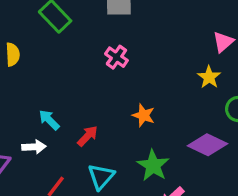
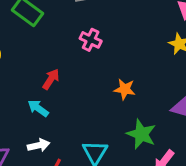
red arrow: (88, 136) -> (51, 79), moved
white arrow: (34, 147) -> (39, 145), moved

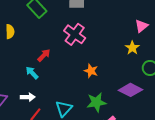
pink cross: (91, 40) -> (75, 34), size x1.5
green star: (141, 134) -> (96, 102), turned 30

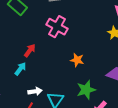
cyan arrow: (32, 73) -> (20, 69), turned 88
white arrow: (28, 97) -> (35, 91), moved

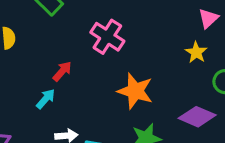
orange star: (77, 60) -> (135, 91), size x1.6

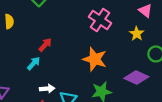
pink triangle: (208, 18) -> (145, 11), turned -40
pink cross: (107, 37) -> (100, 20), moved

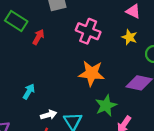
red arrow: (45, 45) -> (38, 37), moved

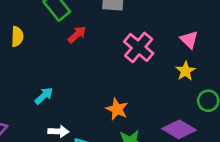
pink triangle: (133, 11) -> (189, 40), moved
orange star: (91, 73) -> (117, 109), moved, size x0.7

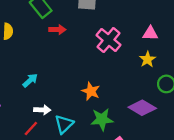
red arrow: (77, 35) -> (57, 30), turned 42
pink triangle: (189, 40) -> (150, 33), turned -42

